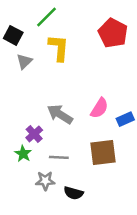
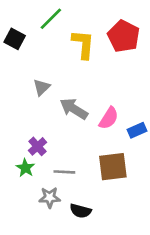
yellow L-shape: (59, 48) -> (83, 44), moved
gray triangle: (24, 61) -> (42, 87), moved
gray arrow: (60, 114) -> (74, 109), moved

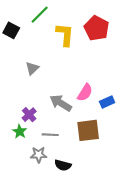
gray arrow: (74, 109) -> (61, 103), moved

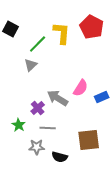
green line: (40, 15) -> (38, 44), moved
purple cross: (29, 115) -> (38, 108), moved
brown square: (88, 130) -> (89, 140), moved

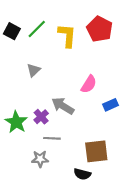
green line: (38, 44) -> (37, 29), moved
pink semicircle: (81, 88) -> (89, 84), moved
green star: (19, 125) -> (16, 122), moved, size x1.5
black semicircle: (60, 157) -> (82, 174), moved

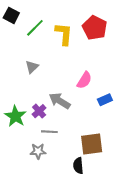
black square: (12, 31) -> (11, 15), moved
black semicircle: (82, 174) -> (78, 166), turned 70

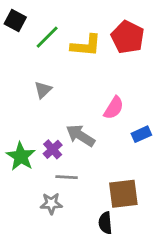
yellow L-shape: (64, 34) -> (86, 45), turned 90

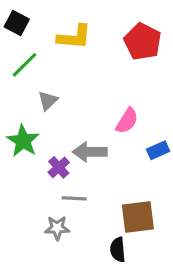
green line: (47, 37) -> (25, 65), moved
yellow L-shape: (86, 45) -> (74, 37), moved
gray arrow: (80, 136) -> (90, 152), turned -32
green star: (21, 156) -> (23, 141), moved

